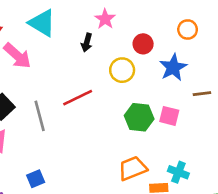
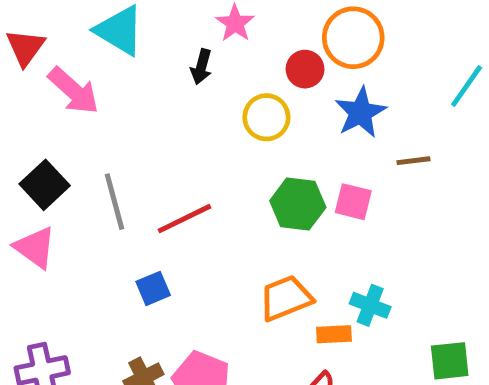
orange circle: (188, 29) -> (353, 38), moved, size x1.6
red line: (78, 98) -> (184, 219), moved
blue square: (36, 179) -> (153, 288), moved

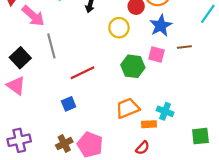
gray line: (115, 202) -> (51, 46), moved
pink square: (353, 202) -> (156, 54), moved

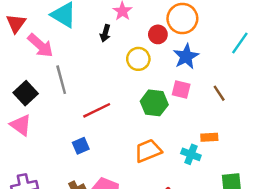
brown line: (184, 47) -> (219, 93), moved, turned 64
orange rectangle: (149, 124) -> (209, 137), moved

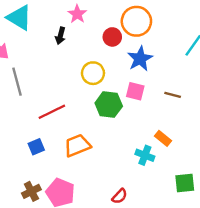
yellow circle: (138, 59) -> (93, 73), moved
brown line: (219, 93) -> (173, 95), turned -42
orange rectangle: (209, 137) -> (163, 138), turned 42
orange trapezoid: (148, 151) -> (77, 146), moved

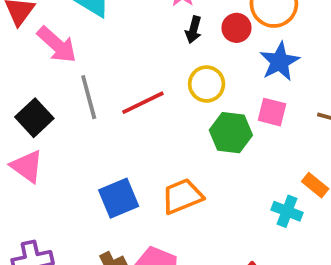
black arrow: (60, 36) -> (193, 30), moved
red line: (52, 112) -> (143, 103), moved
blue square: (36, 147) -> (119, 198), size x1.5

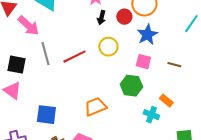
black square: (34, 118) -> (16, 65), turned -36
green hexagon: (231, 133) -> (131, 86), moved
blue square: (119, 198) -> (46, 115), moved, turned 30

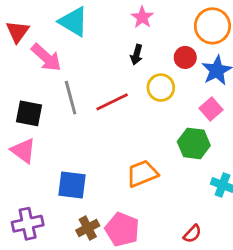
red circle: (124, 17) -> (185, 57), moved
black arrow: (101, 18) -> (136, 55), moved
pink square: (143, 62) -> (211, 109), turned 35

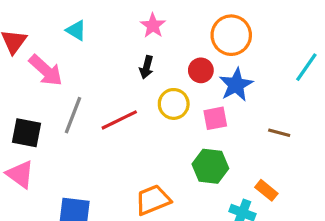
cyan triangle: (73, 22) -> (76, 30), size x0.6
gray line: (71, 98) -> (73, 115), turned 36
pink square: (211, 109) -> (215, 118), moved, turned 30

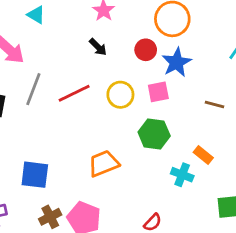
black arrow: (146, 67) -> (98, 47), turned -60
yellow circle: (174, 104) -> (120, 95), moved

